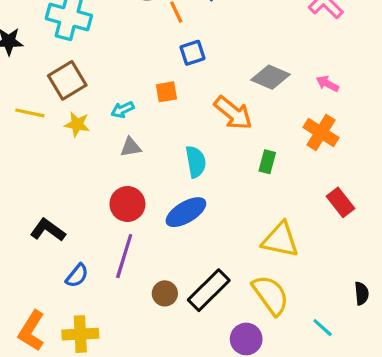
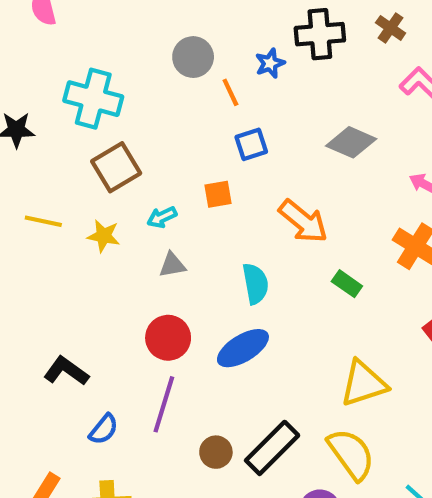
gray diamond: (271, 77) -> (351, 142), moved
brown square: (67, 80) -> (116, 167), moved
green rectangle: (267, 162) -> (347, 284), turned -70
yellow triangle: (280, 240) -> (364, 383), turned -30

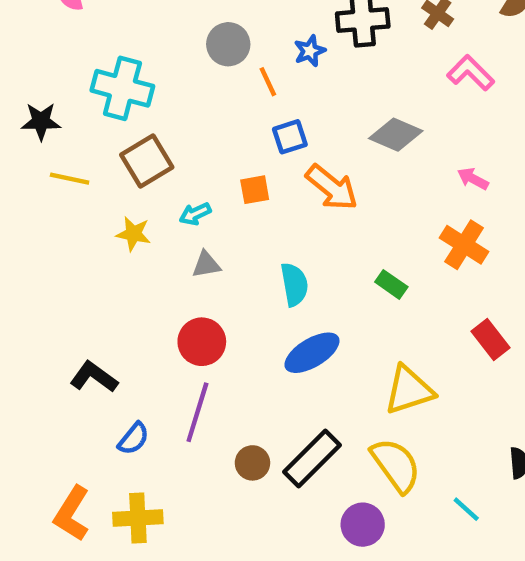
yellow line: (43, 221) -> (70, 179), moved
orange arrow: (303, 221) -> (332, 187), moved
blue ellipse: (243, 348) -> (312, 353), moved

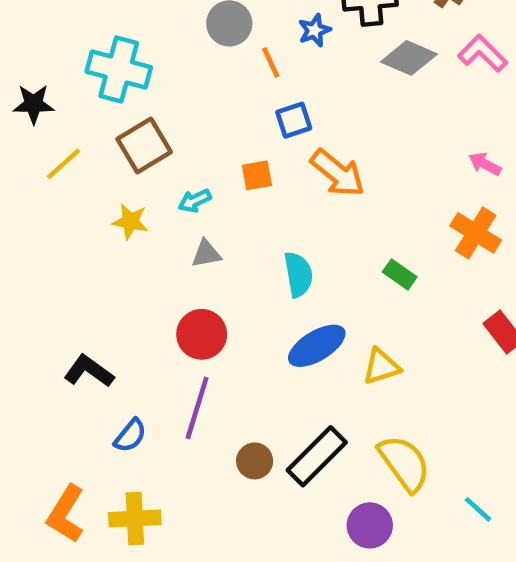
gray diamond: (396, 135) -> (409, 58), moved
yellow line: (70, 179) -> (63, 164), turned -54
yellow triangle: (409, 390) -> (381, 367), moved, size x0.7

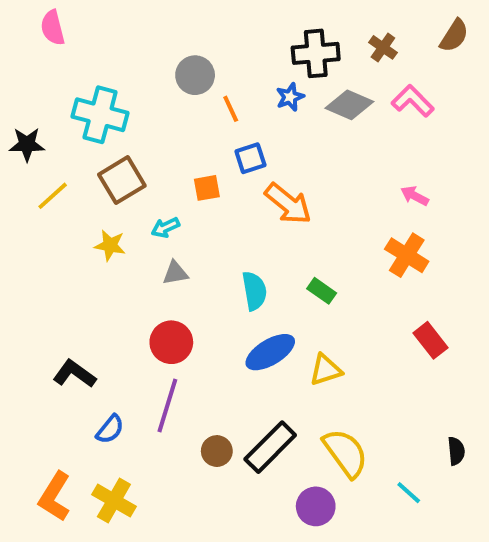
blue star: (314, 30) -> (290, 97), moved
orange square: (257, 175) -> (207, 188), moved
green rectangle: (400, 274) -> (322, 291), moved
yellow cross: (135, 519) -> (114, 500), turned 33

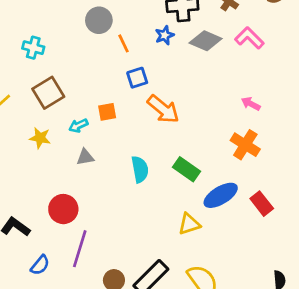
cyan cross: (100, 115) -> (33, 48), size x0.6
orange square: (207, 188) -> (107, 112), moved
green rectangle: (322, 291) -> (186, 169), size x1.4
red circle: (171, 342) -> (63, 209), moved
blue ellipse: (270, 352) -> (221, 195), moved

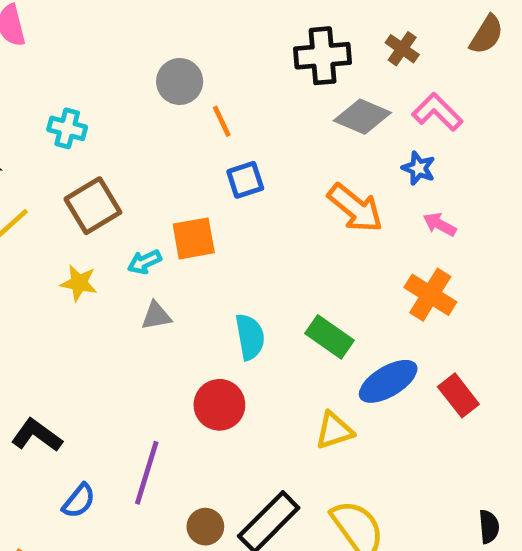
blue star: (165, 35) -> (419, 168), moved, turned -30
orange arrow: (163, 109) -> (355, 208), moved
orange square: (107, 112) -> (194, 238), size x1.4
red circle: (63, 209) -> (219, 405), moved

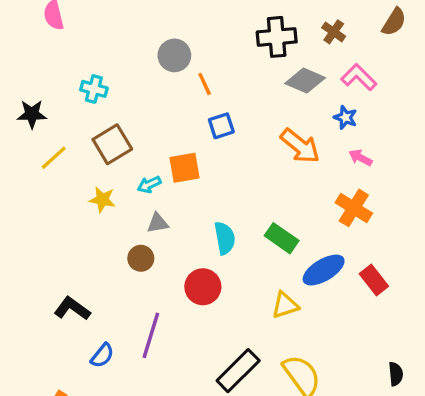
brown circle: (205, 527) -> (141, 258), moved

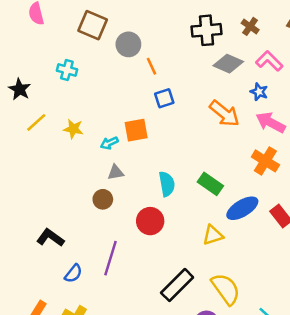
black star: (32, 114) -> (20, 89), turned 30
brown square: (112, 144) -> (93, 25), moved, turned -36
pink arrow: (360, 158) -> (271, 122), size x1.6
yellow star: (102, 200) -> (73, 129), moved

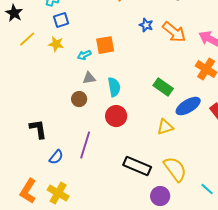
blue star: (259, 92) -> (146, 25), moved
blue square: (164, 98) -> (61, 20), moved
cyan semicircle: (167, 184) -> (114, 87), moved
black L-shape: (50, 238) -> (38, 129), turned 45
black rectangle: (177, 285) -> (137, 166), turned 68

